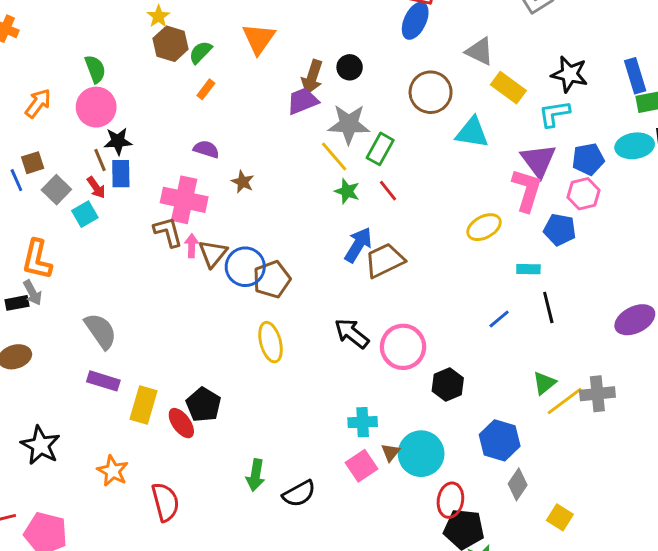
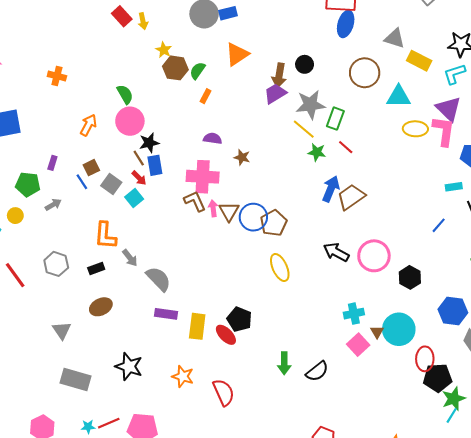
orange triangle: (259, 39) -> (237, 54), turned 30
yellow ellipse: (484, 227) -> (415, 129), moved, turned 40
gray arrow: (32, 293) -> (130, 258), moved

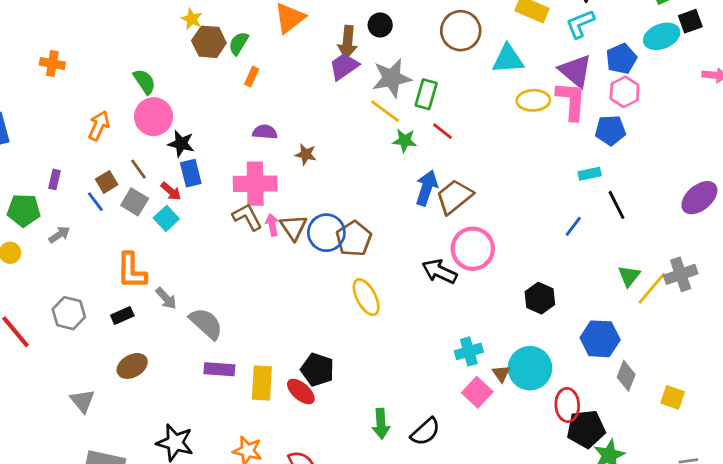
black star: (149, 143) -> (181, 144), turned 30
brown line: (139, 158) -> (138, 169), moved
pink circle: (374, 256) -> (473, 249), moved

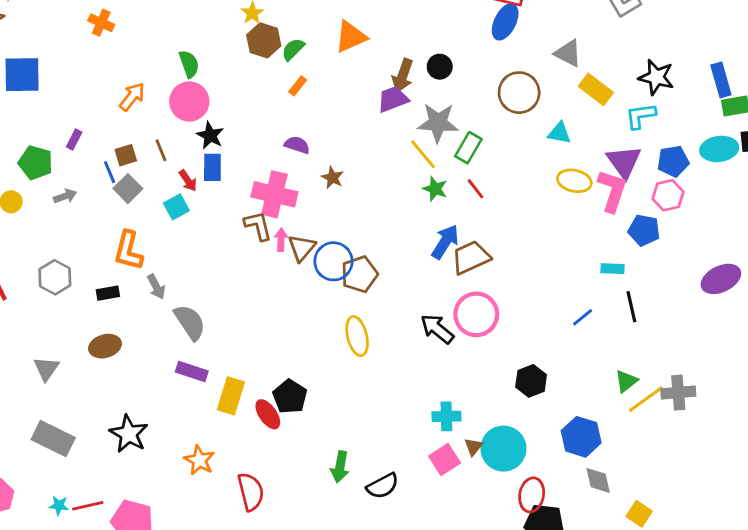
cyan triangle: (508, 59) -> (559, 133), size x0.7
purple ellipse: (699, 198) -> (721, 279), moved
gray square: (135, 202) -> (128, 189), moved
gray diamond: (626, 376) -> (598, 480), turned -48

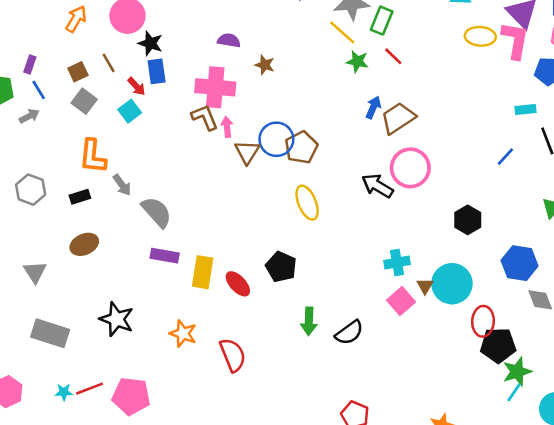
blue line: (110, 172) -> (39, 90), moved
blue arrow: (445, 242) -> (373, 107), size x0.7
brown triangle: (302, 248) -> (247, 152), moved
black pentagon: (290, 397) -> (281, 267), moved

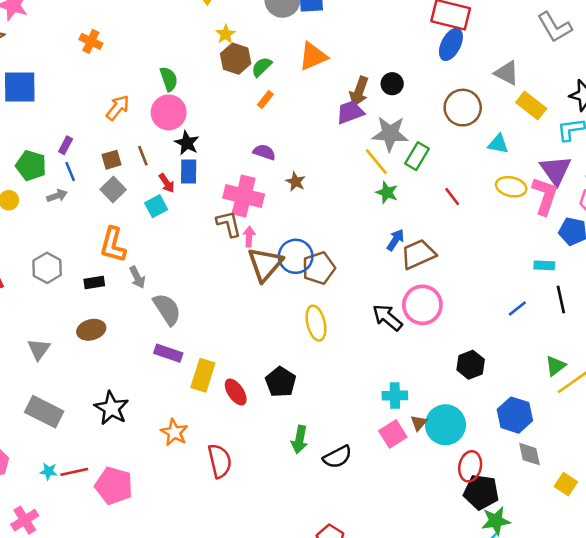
red line: (393, 56) -> (452, 196), moved
brown triangle: (247, 152) -> (265, 264), size x1.4

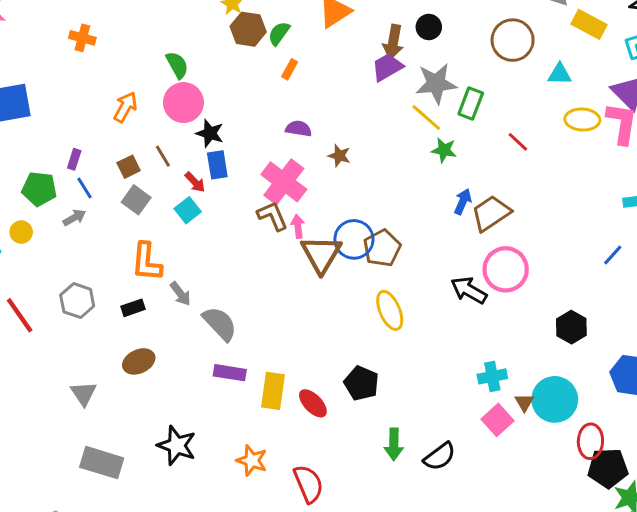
pink cross: (244, 196) -> (284, 182), turned 33

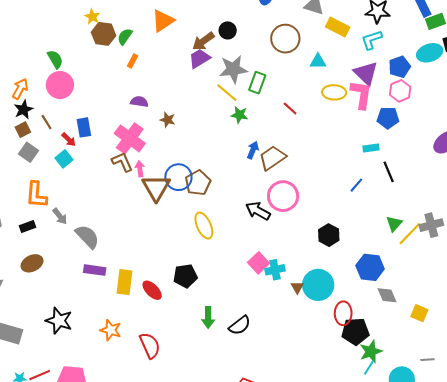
brown arrow: (393, 42) -> (203, 41), turned 45
black star: (210, 133) -> (24, 110), moved, turned 30
black pentagon: (361, 383) -> (185, 276), turned -30
pink square: (497, 420) -> (259, 263), moved

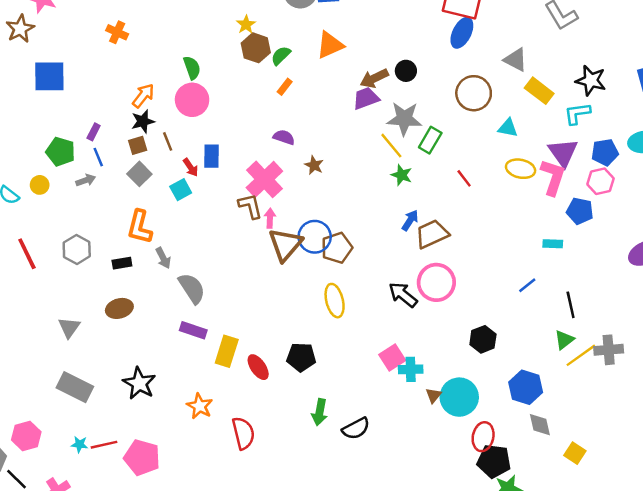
black line: (389, 172) -> (571, 305), moved

